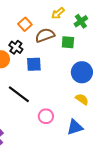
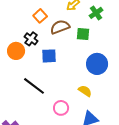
yellow semicircle: (82, 99) -> (85, 91), moved

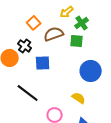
green cross: (96, 13) -> (82, 23), moved

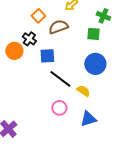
green cross: (82, 23) -> (103, 16), moved, turned -32
green square: (77, 41) -> (93, 34), moved
black line: (28, 93) -> (60, 79), moved

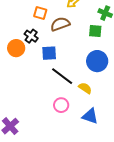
orange square: (38, 16) -> (40, 13), turned -32
blue triangle: (88, 119) -> (90, 116), turned 36

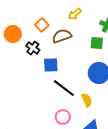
orange square: (40, 13) -> (42, 25), turned 32
orange circle: (16, 48) -> (13, 34), moved
yellow semicircle: (85, 88) -> (87, 100), turned 32

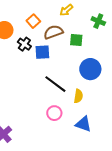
green square: (97, 43) -> (76, 40), moved
blue square: (51, 65) -> (42, 52), moved
yellow semicircle: (87, 100) -> (78, 96), turned 32

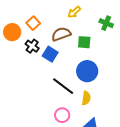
orange square: (33, 21) -> (33, 23), moved
blue square: (42, 52) -> (50, 54), turned 35
blue circle: (90, 69) -> (87, 71), moved

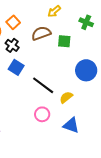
blue square: (50, 54) -> (16, 67), moved
blue circle: (87, 71) -> (86, 70), moved
yellow semicircle: (86, 98) -> (66, 97), turned -136

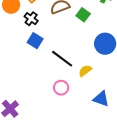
green square: (64, 41) -> (83, 15), turned 32
blue triangle: (71, 125) -> (101, 99), moved

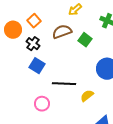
black line: (62, 59) -> (64, 84), turned -35
pink circle: (61, 88) -> (42, 104), moved

